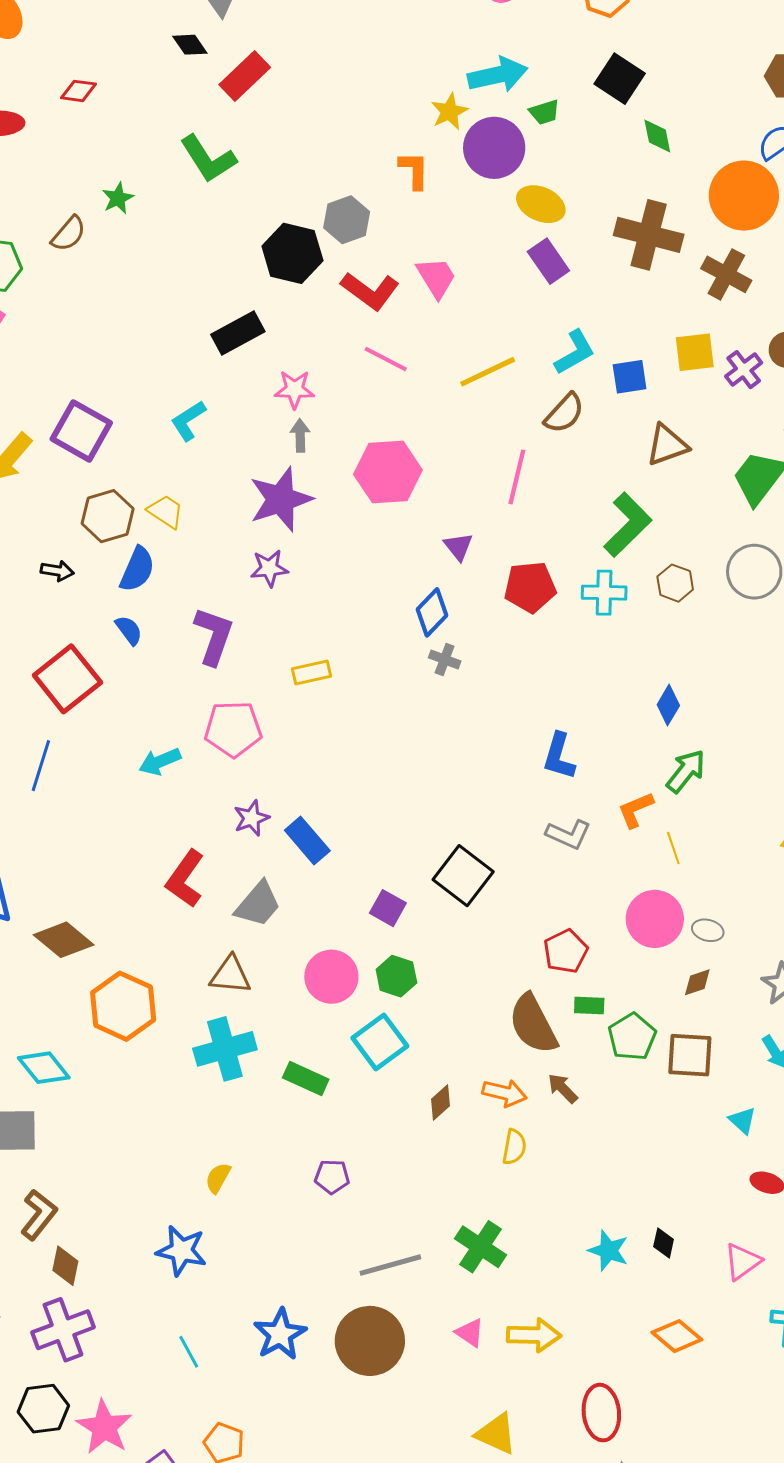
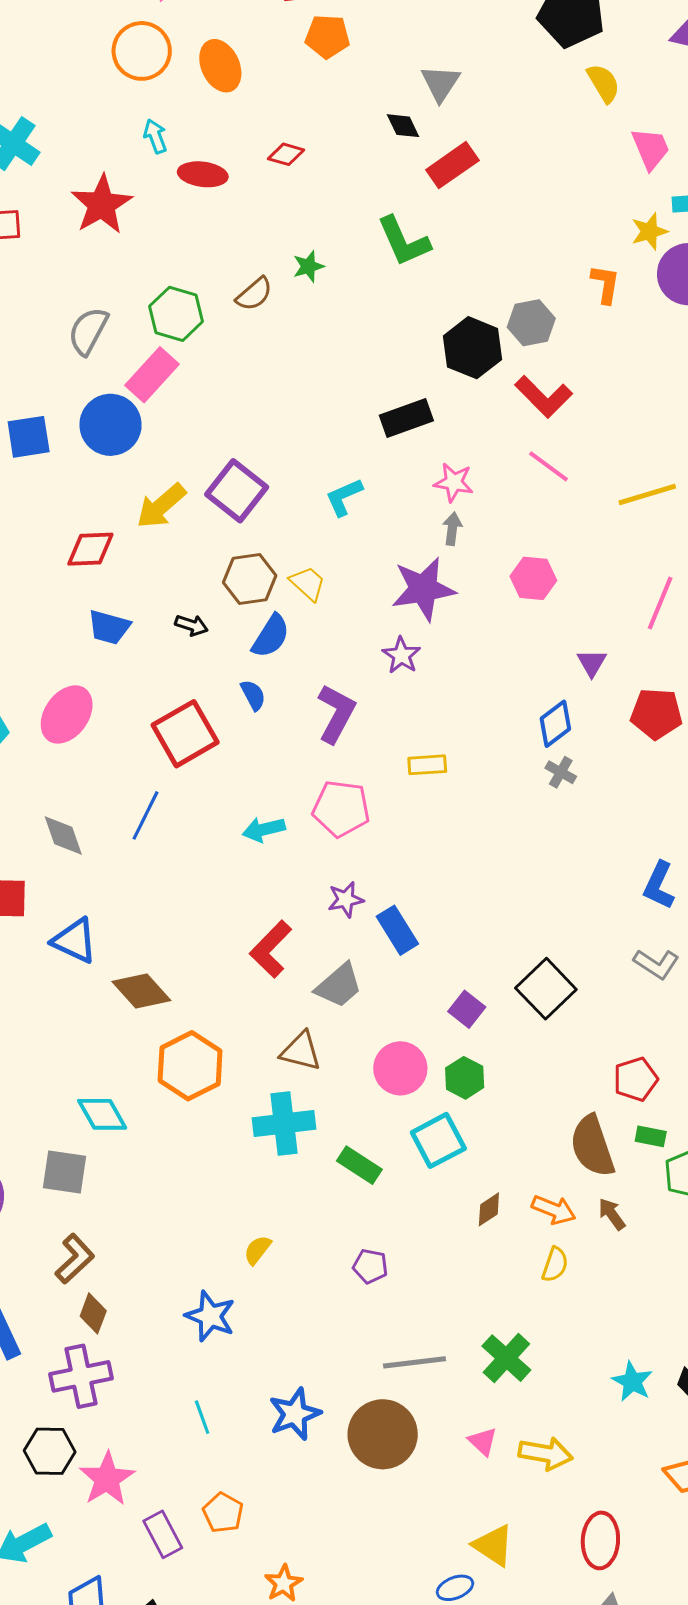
pink trapezoid: (436, 277) -> (651, 149), moved
pink hexagon: (388, 472) -> (533, 578), size x0.7
purple star: (269, 568) -> (401, 655), turned 30

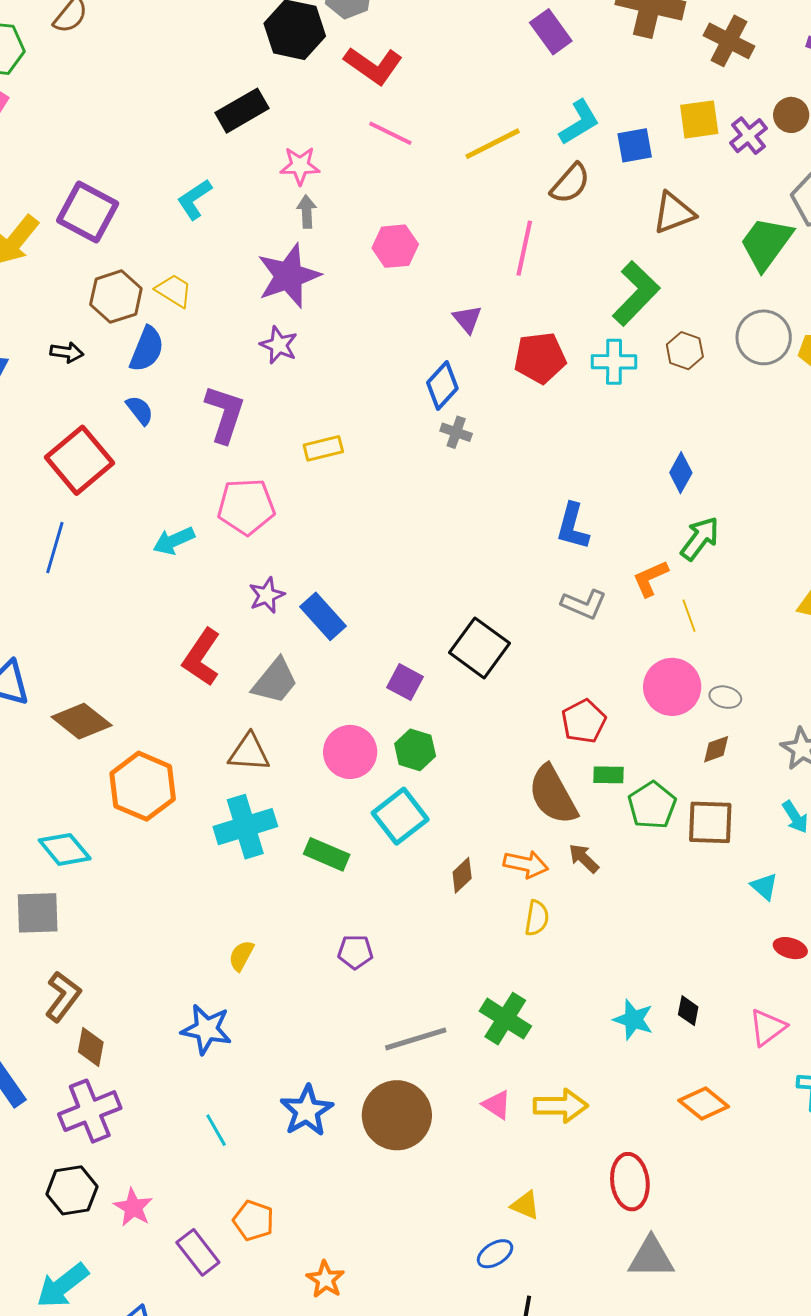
pink star: (107, 1479) -> (133, 1207), size x0.7
yellow triangle: (493, 1545) -> (525, 1205), size x0.7

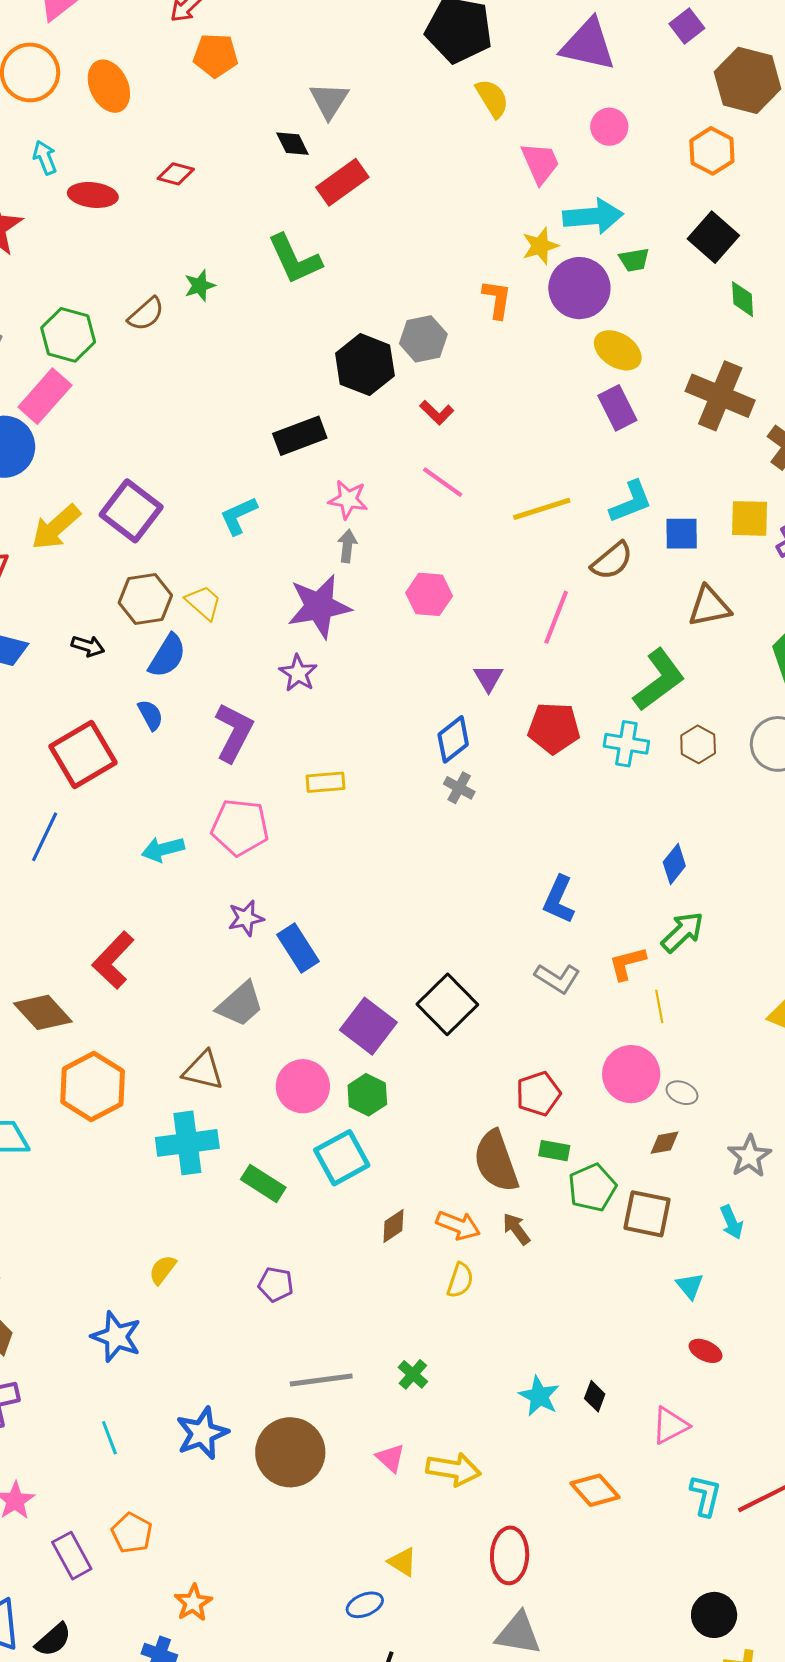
red L-shape: (373, 66) -> (437, 413), size x0.6
red L-shape: (202, 657) -> (113, 960), moved
purple square: (405, 682) -> (368, 1026), size x1.5
green cross: (505, 1019) -> (413, 1374), size x0.6

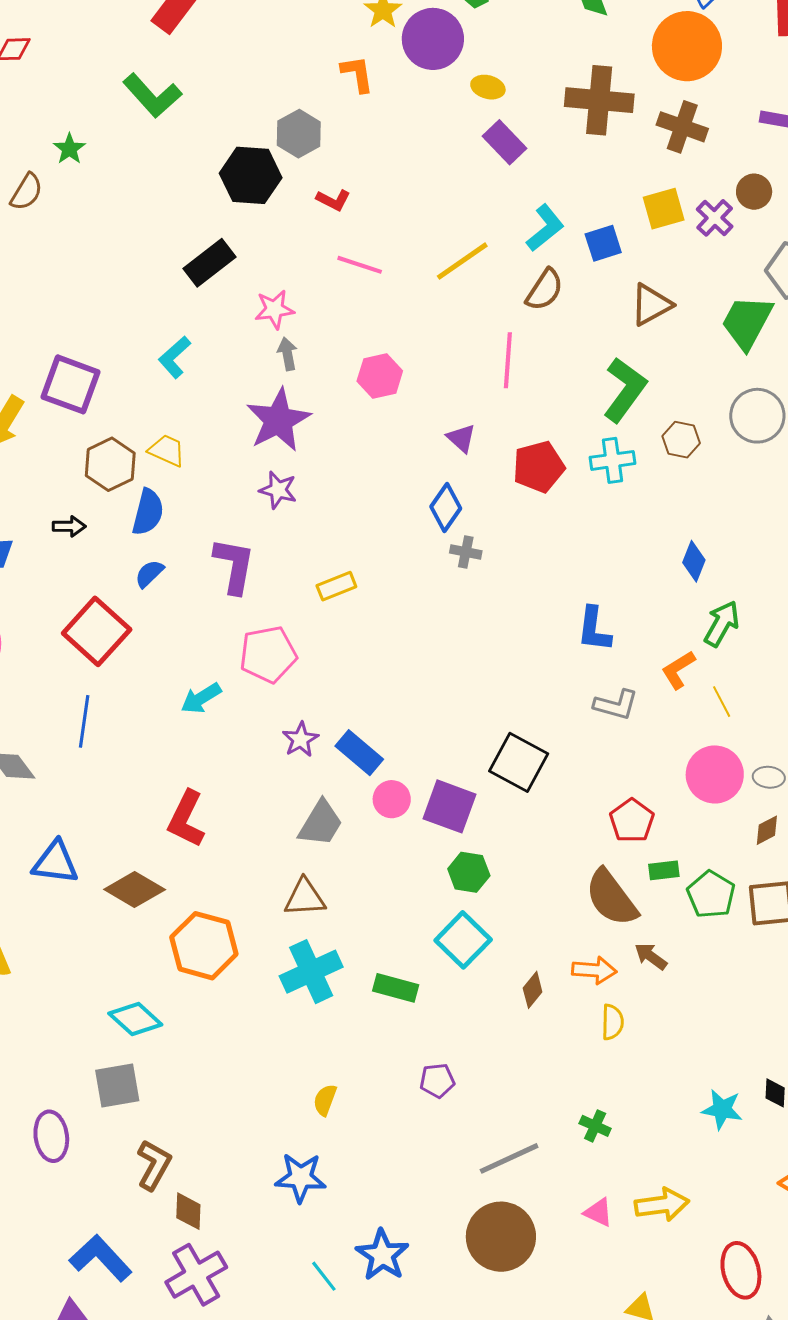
yellow ellipse: (618, 350) -> (488, 87), size x0.7
blue semicircle: (150, 715) -> (149, 574), turned -88
pink circle: (303, 1086) -> (392, 799), moved, size x0.7
blue star: (202, 1433) -> (382, 1255), moved

